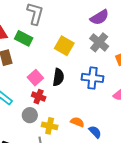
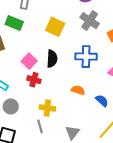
gray circle: (30, 115) -> (11, 106), moved
orange semicircle: (77, 122) -> (78, 90), moved
blue semicircle: (95, 132) -> (102, 101), moved

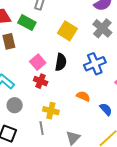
blue cross: (86, 57) -> (95, 64), turned -30

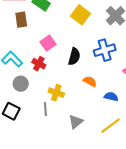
black semicircle: (61, 62) -> (74, 57), moved
red cross: (41, 81) -> (39, 64), moved
blue semicircle: (106, 109) -> (111, 97), turned -40

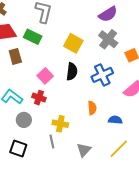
black semicircle: (74, 57) -> (72, 72), moved
orange semicircle: (90, 81) -> (92, 108), turned 64

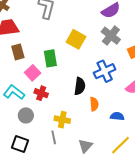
green rectangle: (33, 37) -> (50, 58), moved, turned 54
black semicircle: (72, 72) -> (80, 86), moved
pink square: (45, 76) -> (33, 73), moved

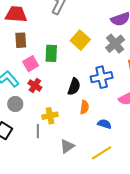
yellow cross: (62, 120) -> (50, 116), turned -35

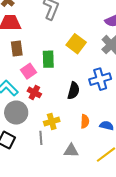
gray circle: (15, 104) -> (16, 113), size x1.5
orange semicircle: (84, 107) -> (85, 121), moved
gray triangle: (67, 146) -> (71, 151), turned 42

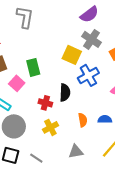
yellow square: (76, 44) -> (72, 55), moved
red cross: (34, 92) -> (45, 103), moved
gray line: (41, 138) -> (36, 158), moved, turned -40

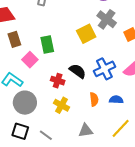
yellow square: (72, 55) -> (86, 34), turned 36
blue cross: (88, 75) -> (104, 69), moved
black semicircle: (65, 93) -> (78, 71), turned -60
yellow cross: (50, 127) -> (61, 105), turned -35

